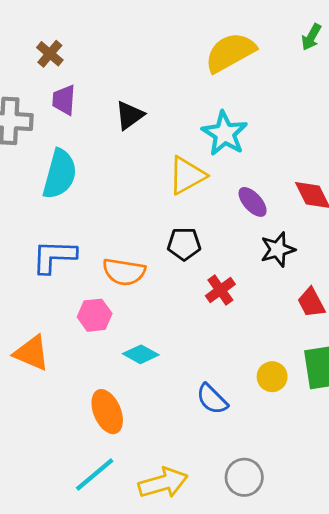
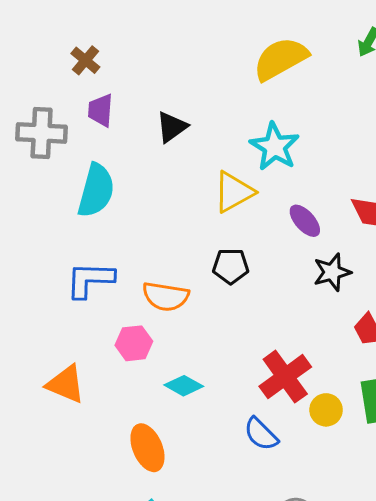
red cross: (220, 290) -> (285, 377), moved, size x1.6

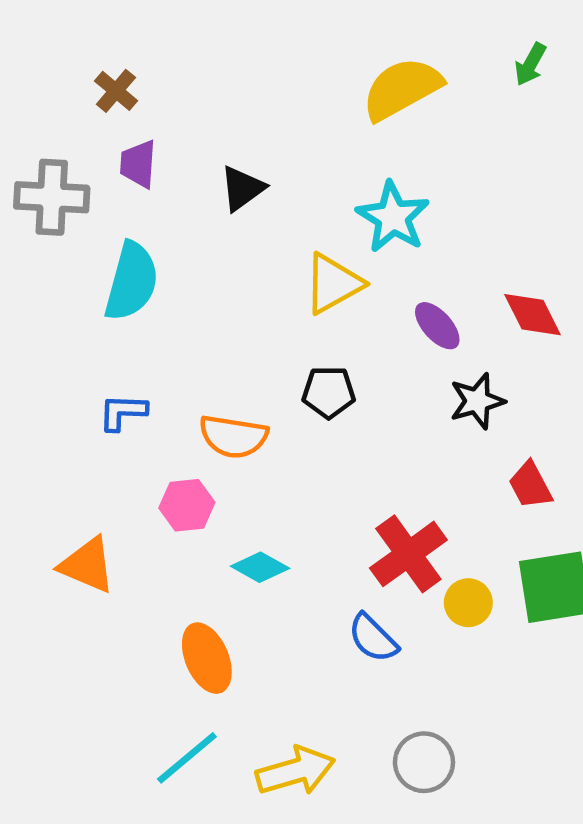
blue L-shape: (90, 280) -> (123, 412), size x0.7

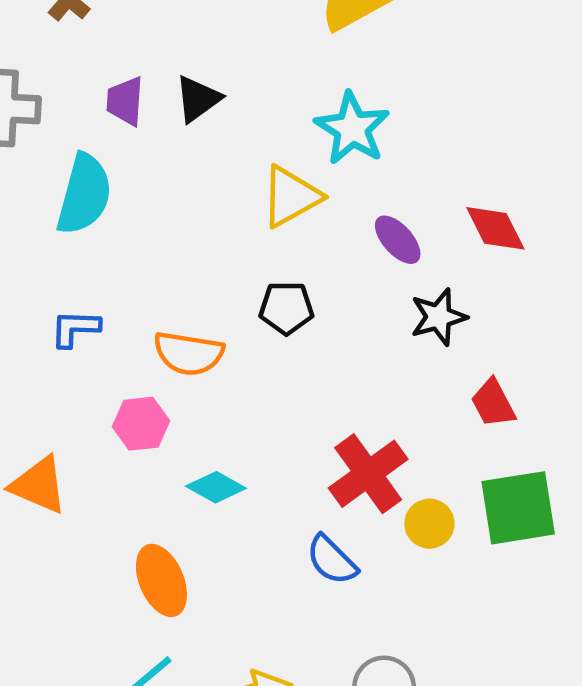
purple trapezoid: (138, 164) -> (125, 101), moved

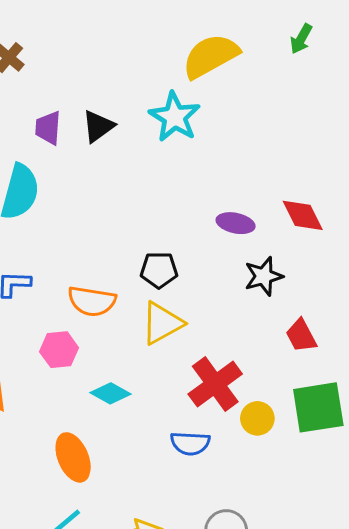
cyan star: (352, 128) -> (175, 117), moved
yellow triangle: (291, 197) -> (162, 323), moved
purple ellipse: (398, 240) -> (236, 223), turned -36
blue semicircle: (332, 560) -> (190, 443), turned -42

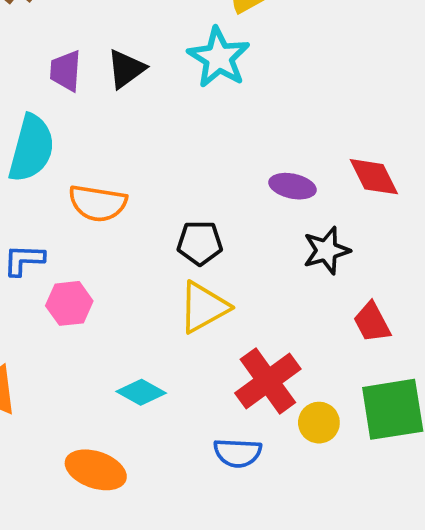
orange semicircle: (92, 301) -> (98, 203), moved
pink hexagon: (59, 350) -> (69, 303), moved
orange ellipse: (73, 457) -> (96, 470), turned -48

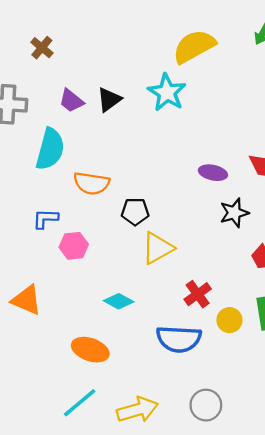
purple trapezoid: (65, 71) -> (71, 101), turned -56
black pentagon: (200, 243) -> (135, 212), moved
red cross: (268, 381) -> (198, 294), size x0.7
blue semicircle: (238, 453) -> (179, 339), size x1.5

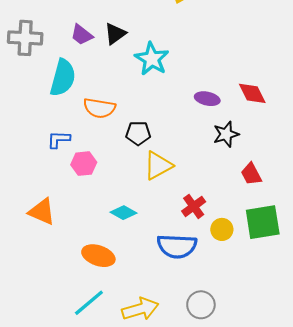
cyan star: (167, 92) -> (152, 59), moved

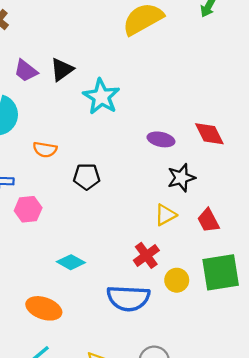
orange semicircle: (99, 108) -> (45, 150), size x0.7
yellow triangle: (158, 166) -> (165, 215), moved, size x0.7

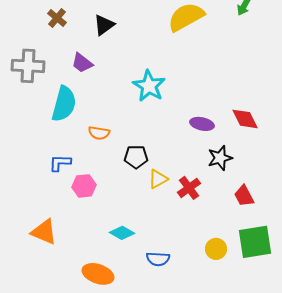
black triangle: (62, 70) -> (104, 25), moved
yellow triangle: (165, 215) -> (158, 179), moved
red cross: (146, 255) -> (189, 188), moved
blue semicircle: (128, 298) -> (158, 259), moved, size x0.6

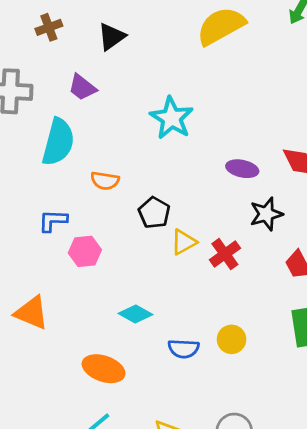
brown cross: (57, 18) -> (49, 27), turned 30
black pentagon: (136, 157) -> (154, 213), turned 30
yellow circle: (216, 249) -> (232, 339), moved

